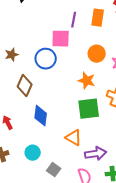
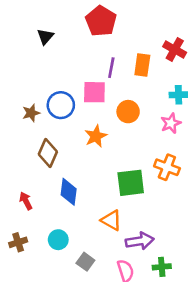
orange circle: (97, 54) -> (128, 112), moved
blue circle: (46, 59) -> (61, 105), moved
orange star: (87, 81) -> (96, 136), moved, turned 30

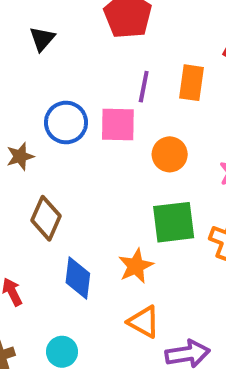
blue circle: (61, 105) -> (66, 123), moved
orange star: (96, 136) -> (136, 266), moved
green square: (131, 183) -> (174, 222), moved

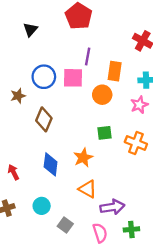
orange rectangle: (192, 83) -> (115, 71), moved
brown diamond: (46, 218) -> (44, 119), moved
green square: (174, 222) -> (104, 133), size x0.6

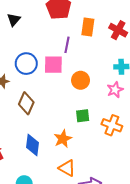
orange rectangle: (115, 71) -> (88, 27), moved

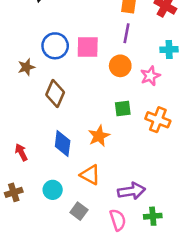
purple line: (67, 45) -> (126, 33), moved
pink star: (115, 90) -> (150, 76), moved
orange triangle: (67, 168) -> (90, 175), moved

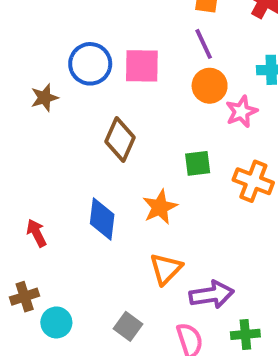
purple line: (126, 33) -> (204, 44), turned -36
orange circle: (120, 66) -> (210, 86), moved
brown diamond: (55, 93) -> (120, 139), moved
orange triangle: (90, 175) -> (166, 269), moved, turned 45
cyan circle: (53, 190) -> (56, 322), moved

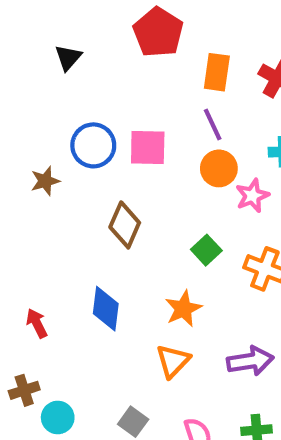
green square: (198, 163) -> (206, 250), turned -36
orange star: (160, 207) -> (183, 309), moved
purple arrow: (212, 295) -> (250, 361), moved

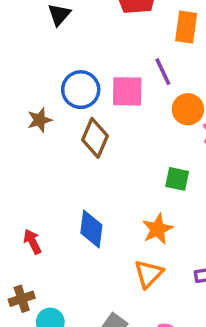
purple line: (213, 124) -> (163, 72), moved
brown diamond: (125, 225) -> (95, 138), moved
green square: (206, 250) -> (177, 179), turned -35

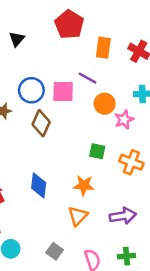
purple line: (163, 72) -> (87, 78), turned -36
orange star: (158, 229) -> (84, 185), turned 30

